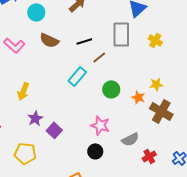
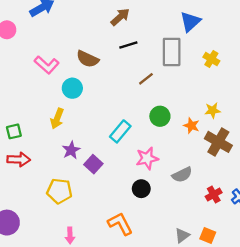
cyan circle: (36, 12) -> (72, 88), moved
black line: (84, 41) -> (128, 45), moved
cyan rectangle: (77, 76) -> (120, 131), moved
pink star: (100, 125) -> (147, 158), turned -30
red cross: (149, 156) -> (214, 195), moved

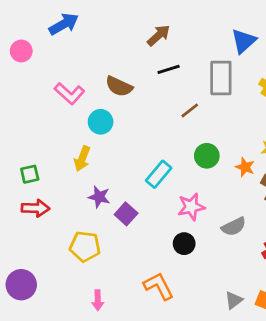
purple star: (71, 150) -> (99, 197), turned -30

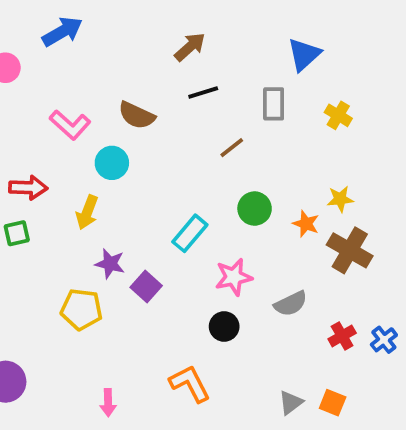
gray rectangle: (221, 78) -> (274, 104), size x0.7
red arrow: (35, 208) -> (28, 188), moved
yellow pentagon: (85, 246) -> (81, 309), moved

